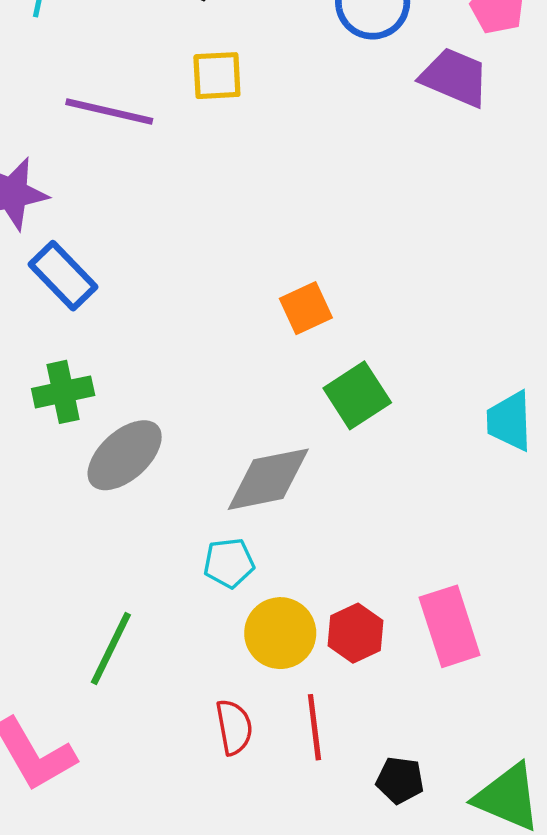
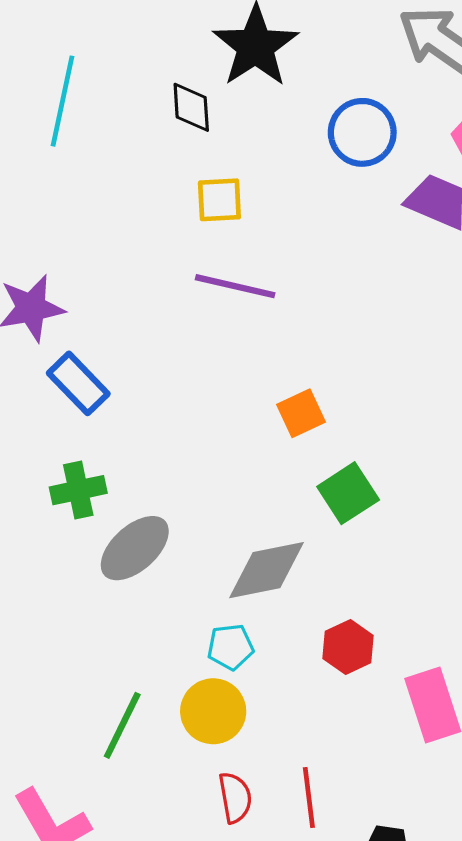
purple line: (109, 111) -> (235, 286), moved
yellow circle: (280, 633) -> (213, 711), moved
red hexagon: (355, 633) -> (348, 647), moved

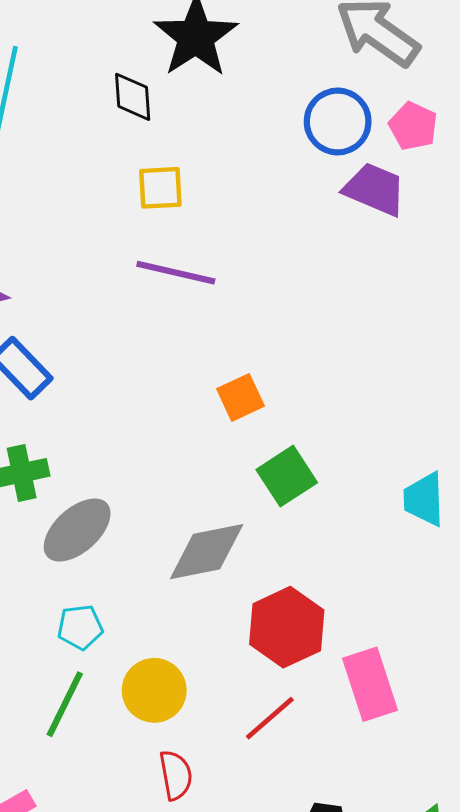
blue circle: (362, 132) -> (338, 121), moved
cyan pentagon: (230, 647) -> (80, 627), moved
red hexagon: (348, 647) -> (287, 627), size x1.5
red line: (309, 798) -> (270, 718), moved, turned 56

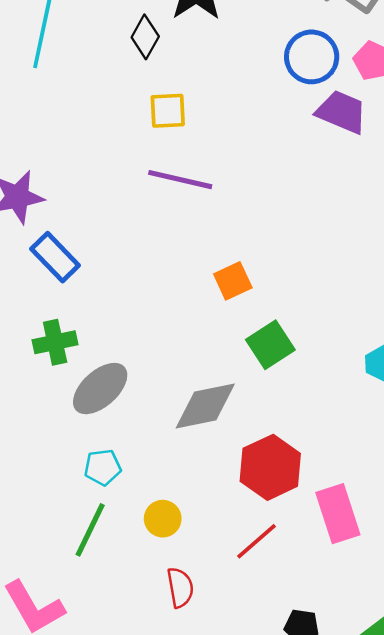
black diamond: (133, 97) -> (145, 37), turned 33
yellow circle: (154, 690) -> (163, 519), size x0.7

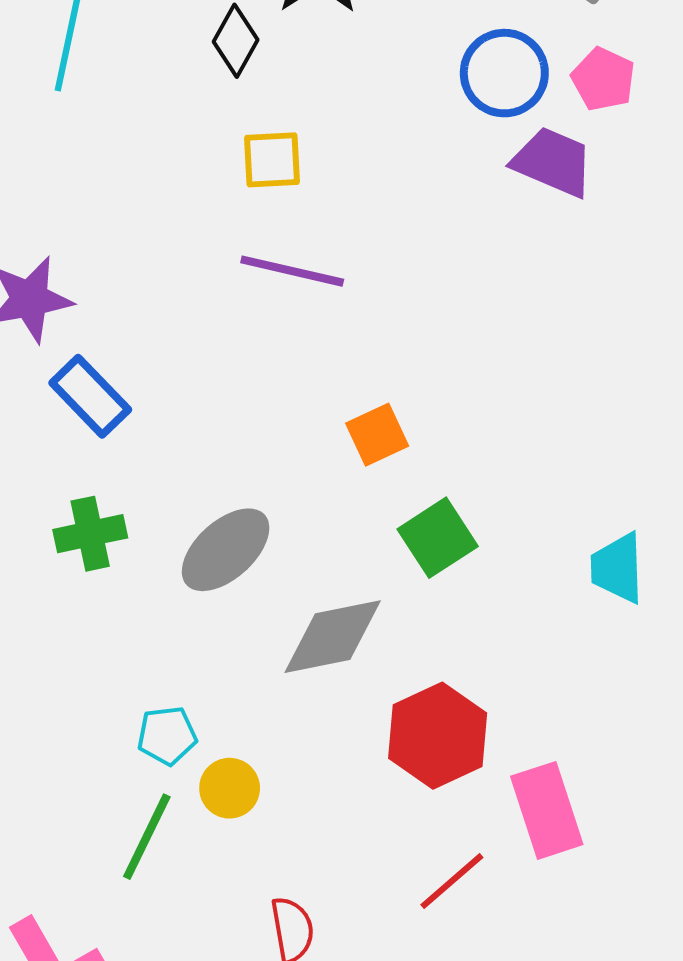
gray ellipse: (100, 389) -> (226, 550), moved
yellow circle: (163, 519) -> (230, 788), moved
red line: (257, 541) -> (452, 881), moved

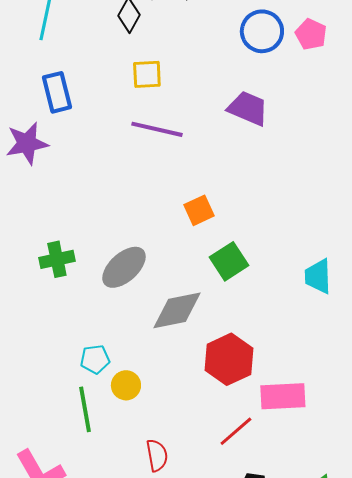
purple trapezoid: (553, 162) -> (248, 108), moved
blue rectangle: (90, 396) -> (57, 92), moved, turned 30
pink rectangle: (547, 810) -> (283, 396), turned -75
green line: (147, 837) -> (85, 409), turned -36

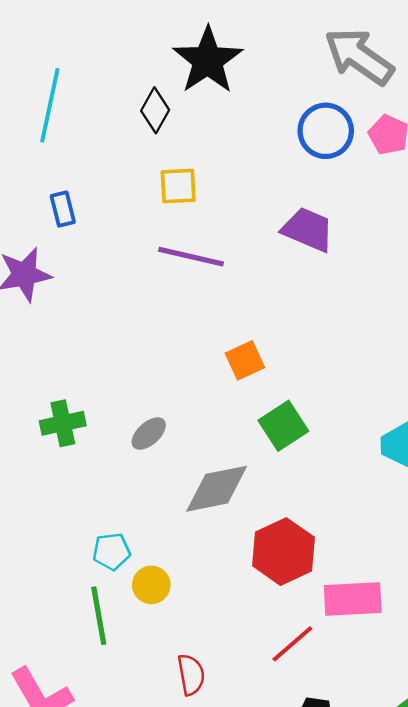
blue rectangle: (57, 92) -> (63, 209), size x0.7
gray ellipse: (124, 267) -> (149, 434), size x0.6

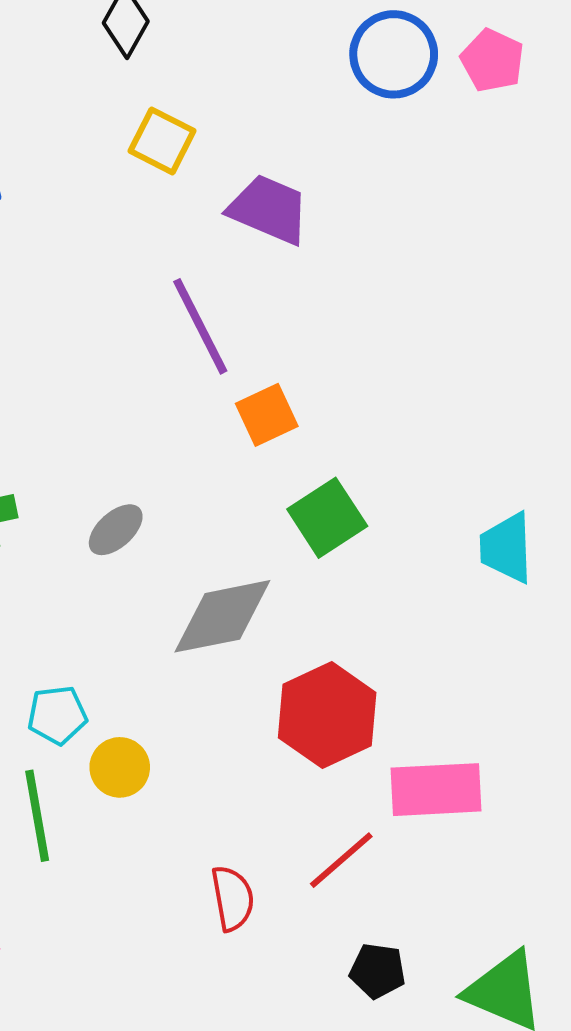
yellow square: (178, 186) -> (162, 141), turned 30
purple trapezoid: (308, 230) -> (269, 209), moved
purple line: (191, 257) -> (200, 326), moved, turned 50
red semicircle: (191, 675) -> (233, 898), moved

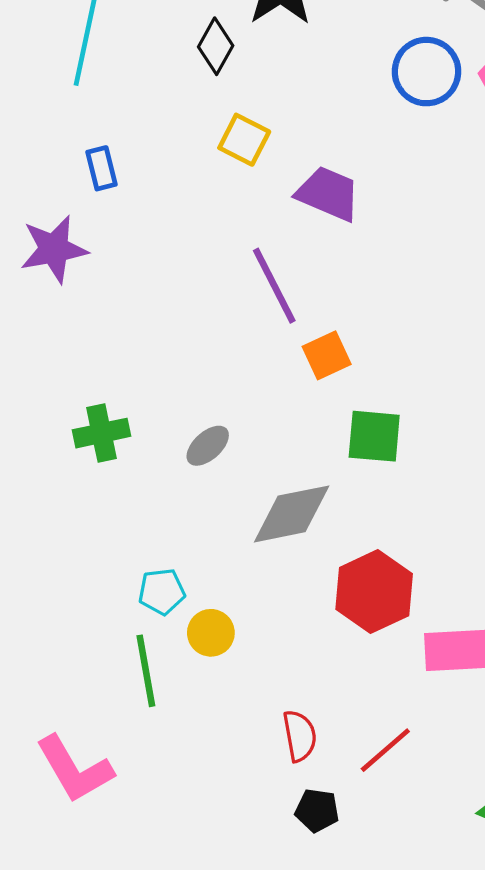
green square: (327, 518) -> (374, 436), turned 38
red line: (341, 860) -> (385, 750), moved
black pentagon: (378, 971) -> (317, 810), moved

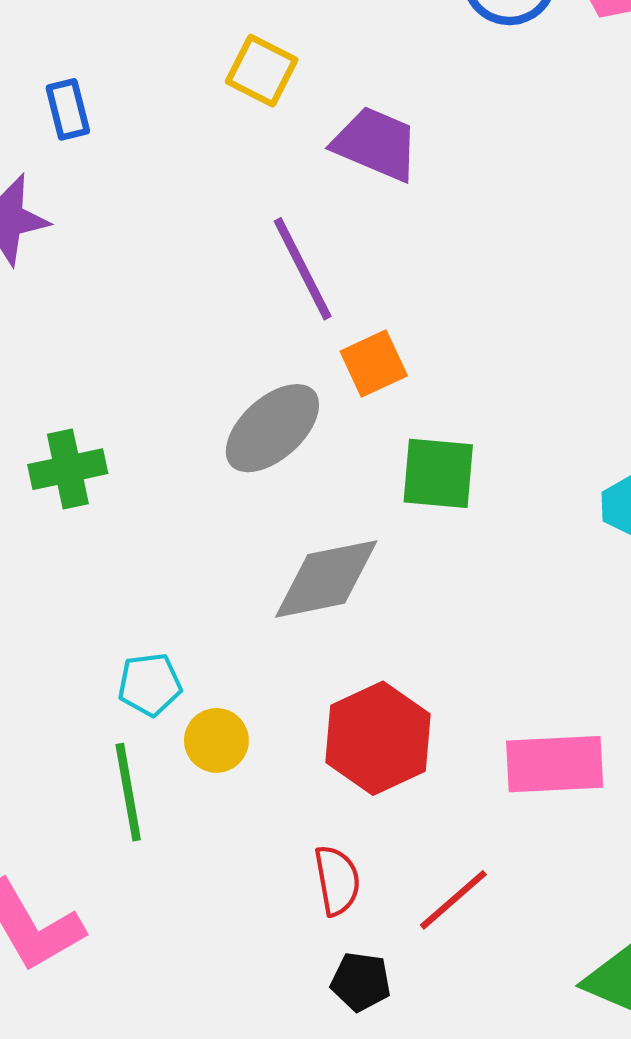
gray ellipse: (208, 446) -> (272, 428), moved, size x1.6
red hexagon: (374, 592) -> (378, 738), moved

